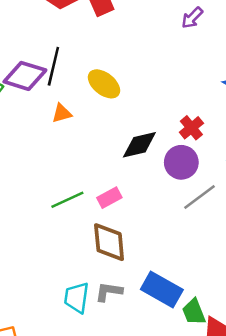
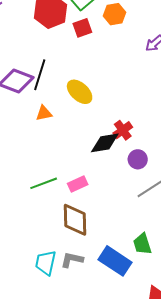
red cross: (191, 128) -> (123, 130), moved
purple circle: (181, 162) -> (138, 159), size x0.7
green trapezoid: (194, 312) -> (142, 244), moved

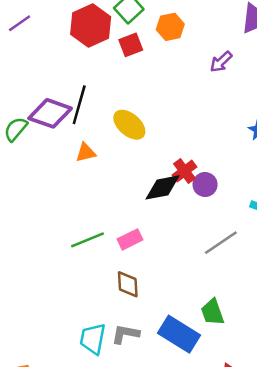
purple circle: (138, 159) -> (205, 185), moved
brown diamond: (75, 220) -> (128, 284), size x0.7

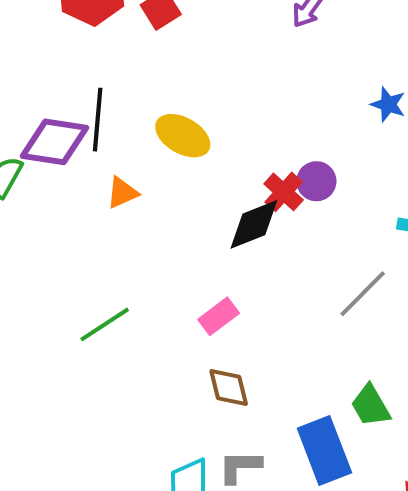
purple circle: (205, 185) -> (316, 181), moved
green line: (88, 240) -> (105, 324), moved
blue rectangle: (179, 334) -> (324, 451), turned 48

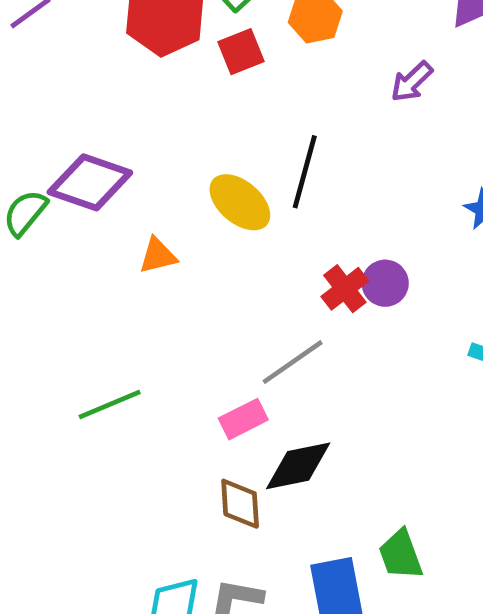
black line: (98, 120) -> (305, 172), moved
black diamond: (254, 224) -> (298, 466), moved
gray line: (363, 294) -> (293, 362), moved

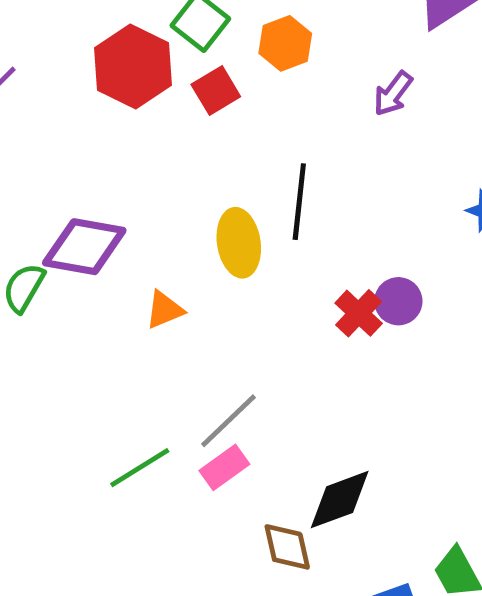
yellow ellipse: (240, 202) -> (239, 243), turned 50
gray line: (293, 362) -> (229, 421), moved
pink rectangle: (243, 419) -> (224, 467), moved

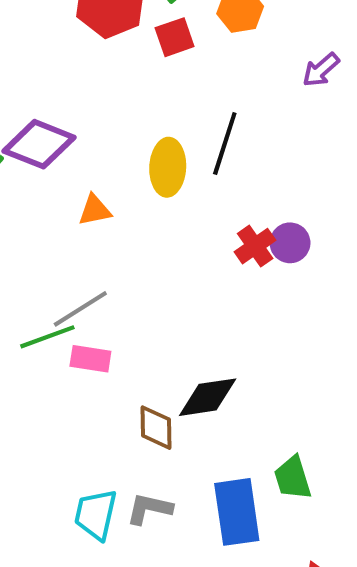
gray line: (229, 421) -> (80, 309), moved
pink rectangle: (224, 467) -> (90, 359), moved, turned 33

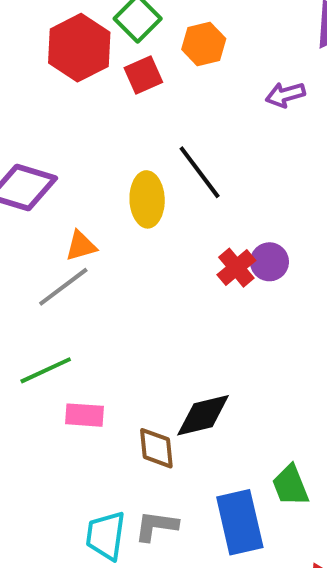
purple arrow: (321, 70) -> (285, 95), turned 30
black line: (225, 143) -> (200, 172), turned -50
gray line: (80, 309) -> (63, 287), moved
pink rectangle: (90, 359) -> (84, 415), moved

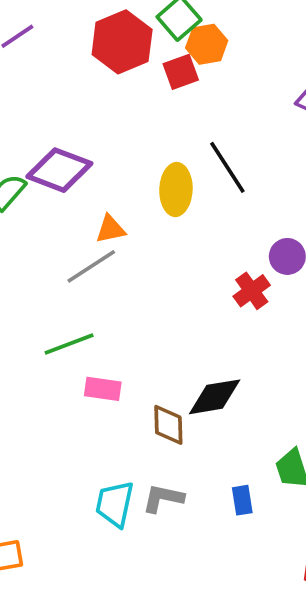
orange hexagon: (204, 44) -> (207, 44), moved
red cross: (236, 268) -> (252, 291), moved
blue rectangle: (240, 522) -> (242, 500), size x0.5

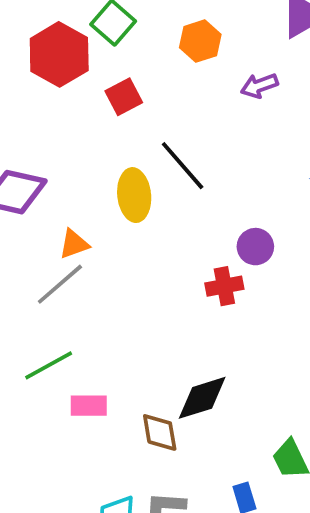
orange hexagon: (207, 44) -> (200, 41), moved
red square: (181, 72) -> (124, 97), moved
red cross: (252, 291) -> (224, 286), turned 33

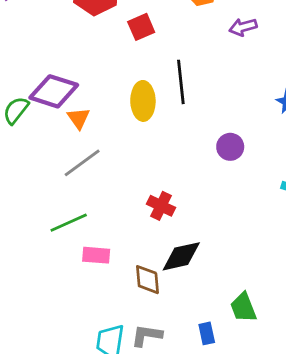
black line: (183, 166) -> (181, 82), turned 30
orange triangle: (74, 244) -> (79, 118), moved, turned -50
red cross: (224, 286) -> (161, 206), moved, turned 32

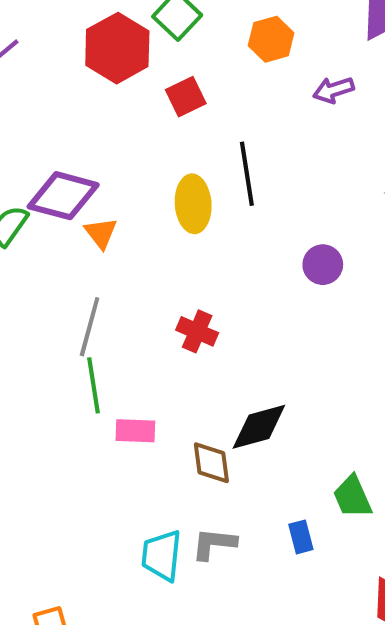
gray line: (82, 163) -> (90, 327), moved, turned -36
red cross: (161, 206) -> (197, 331), moved
green line: (69, 223) -> (93, 385), turned -72

